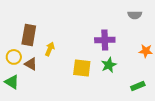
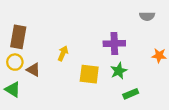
brown rectangle: (29, 35) -> (18, 37), moved
yellow arrow: (50, 49) -> (63, 53), moved
green rectangle: (138, 86) -> (131, 94), moved

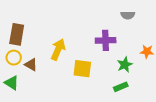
gray semicircle: (147, 16) -> (128, 15), moved
yellow arrow: (63, 53) -> (58, 49), size x1.5
green star: (119, 71) -> (125, 65), moved

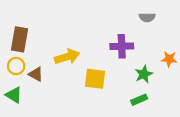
yellow arrow: (58, 49) -> (67, 57), turned 50

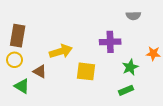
brown triangle: (36, 74) -> (40, 71), moved
green triangle: (14, 95) -> (22, 86), moved

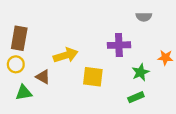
green triangle: (22, 86) -> (24, 93), turned -42

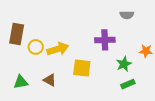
yellow circle: (16, 64) -> (36, 47), moved
brown triangle: (43, 77) -> (50, 80), moved
green rectangle: (136, 97) -> (128, 84), moved

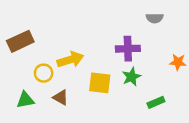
brown rectangle: (17, 34) -> (20, 41), turned 55
yellow circle: (36, 47) -> (44, 73), moved
green star: (124, 64) -> (131, 77), moved

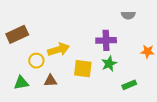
brown triangle: (61, 98) -> (51, 81), turned -32

